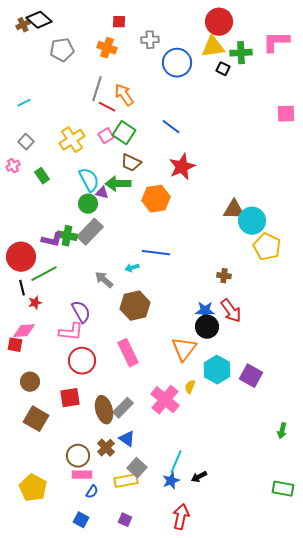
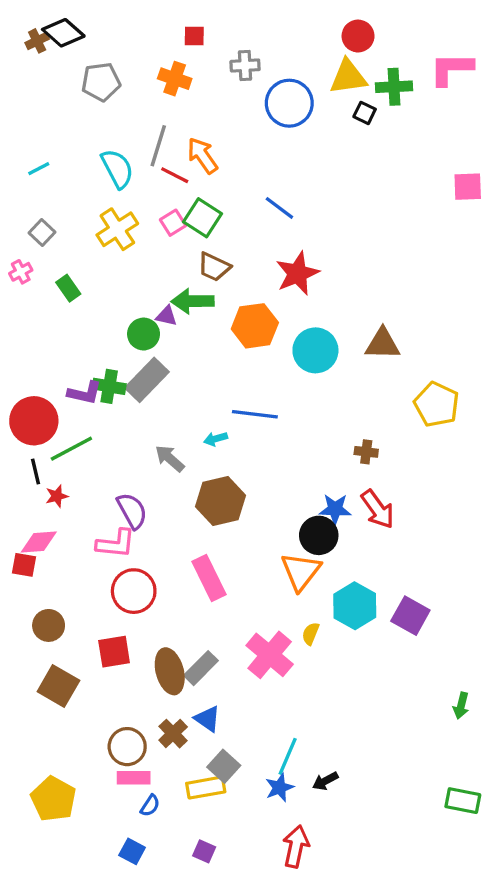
red circle: (219, 22) -> (358, 36), size x0.7
cyan semicircle: (89, 180) -> (117, 169), moved
cyan circle: (252, 221) -> (315, 350), moved
black circle: (207, 327) -> (319, 535), moved

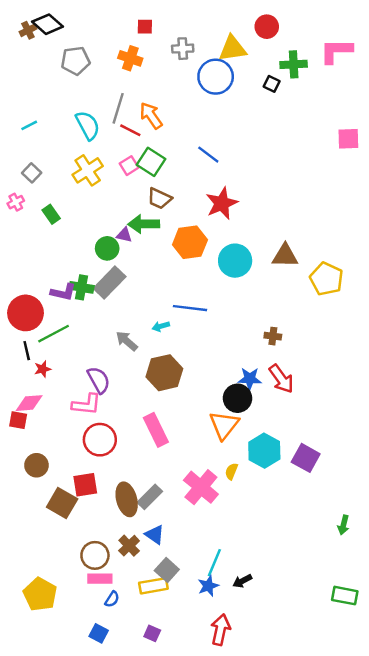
yellow triangle: (348, 77) -> (233, 49), moved
yellow pentagon: (437, 404) -> (326, 279), moved
brown square: (58, 686) -> (62, 503), moved

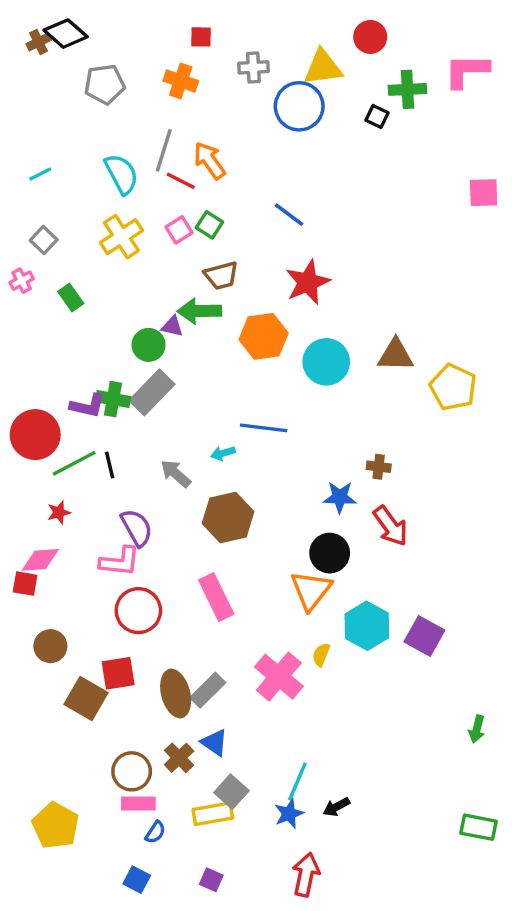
green square: (151, 162) -> (209, 225), size x0.7
brown trapezoid: (160, 198) -> (221, 276), turned -40
black line: (27, 351) -> (110, 465), moved
blue star: (250, 379) -> (340, 497), moved

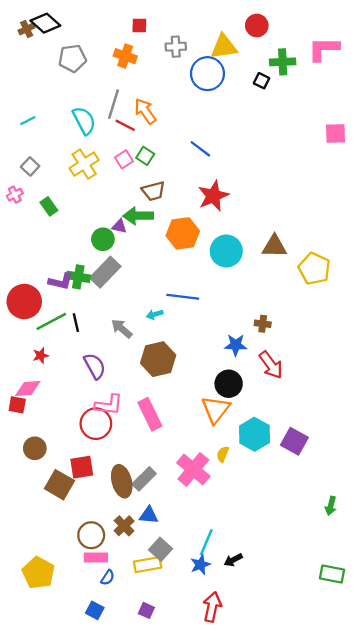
pink L-shape: (120, 562) -> (109, 405), moved
blue triangle: (215, 743) -> (149, 515), turned -30

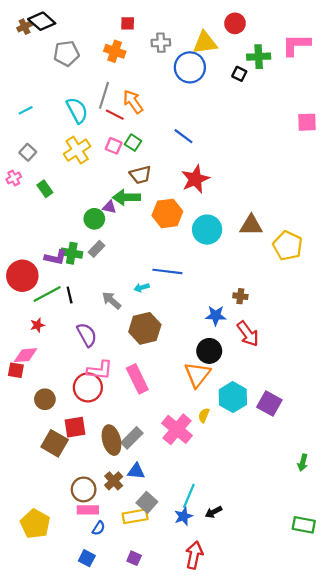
pink square: (124, 159) -> (114, 146), turned -35
gray rectangle: (105, 272) -> (96, 249), size x0.6
brown circle: (35, 448) -> (45, 399), moved

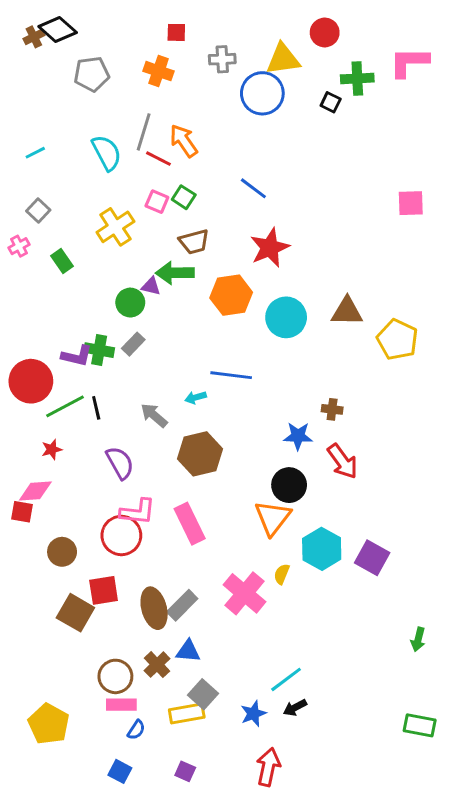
pink square: (307, 122) -> (411, 203), moved
yellow cross: (77, 150) -> (115, 227), moved
cyan line: (189, 496) -> (286, 679), moved, turned 30

